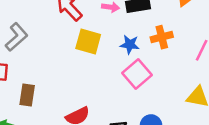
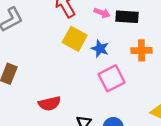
blue star: (130, 45) -> (100, 49), moved

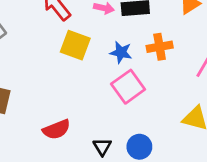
blue star: (100, 49) -> (121, 52), moved

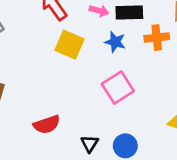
orange cross: (160, 47) -> (157, 38), moved
blue star: (121, 52) -> (115, 42), moved

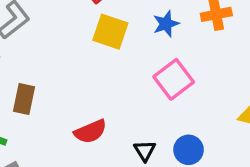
blue star: (115, 42) -> (166, 24), turned -30

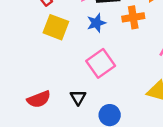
black triangle: (145, 151) -> (78, 97), moved

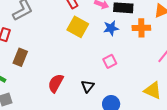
pink square: (101, 63) -> (110, 61), size x0.6
red semicircle: (39, 99) -> (56, 83), turned 132

